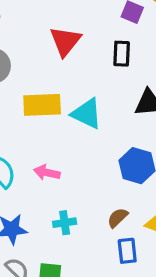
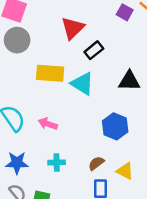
black rectangle: (122, 54) -> (94, 50), moved, turned 42

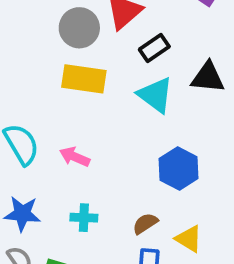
gray circle: (17, 40) -> (79, 28), moved
black triangle: (129, 81) -> (208, 77), moved
cyan triangle: (82, 84) -> (155, 95), moved

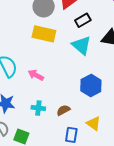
brown semicircle: (145, 223) -> (63, 110), moved

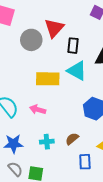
black rectangle: (83, 20) -> (73, 46), turned -42
yellow rectangle: (44, 34) -> (48, 79), moved

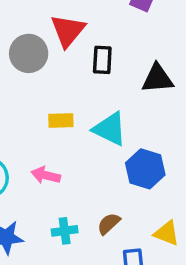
cyan triangle: (77, 71) -> (110, 129), moved
yellow rectangle: (48, 79) -> (61, 120), size x0.6

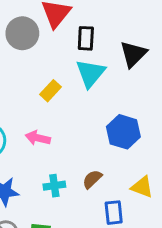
black triangle: (157, 79) -> (133, 54), turned -40
yellow rectangle: (61, 120) -> (51, 91), turned -45
cyan triangle: (110, 129) -> (90, 73), moved, turned 44

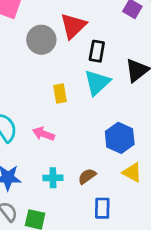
yellow rectangle: (51, 91) -> (60, 94), turned -60
yellow triangle: (142, 187) -> (132, 172), moved

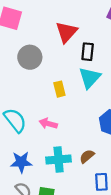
gray circle: (41, 40) -> (30, 57), moved
cyan cross: (53, 178) -> (59, 160), size x1.5

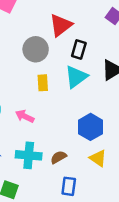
gray circle: (30, 57) -> (36, 49), moved

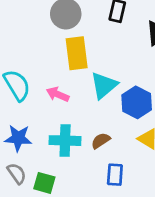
cyan triangle: (76, 77) -> (104, 85), moved
yellow rectangle: (43, 83) -> (77, 53), size x1.6

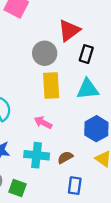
cyan triangle: (104, 85) -> (88, 89), moved, turned 30
pink arrow: (58, 94) -> (43, 123), moved

